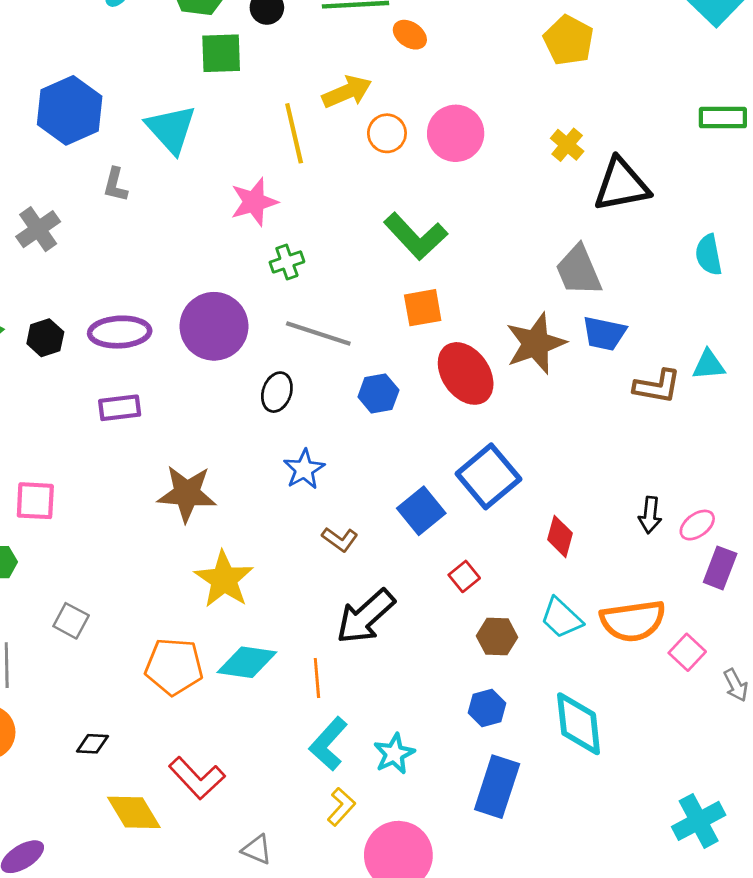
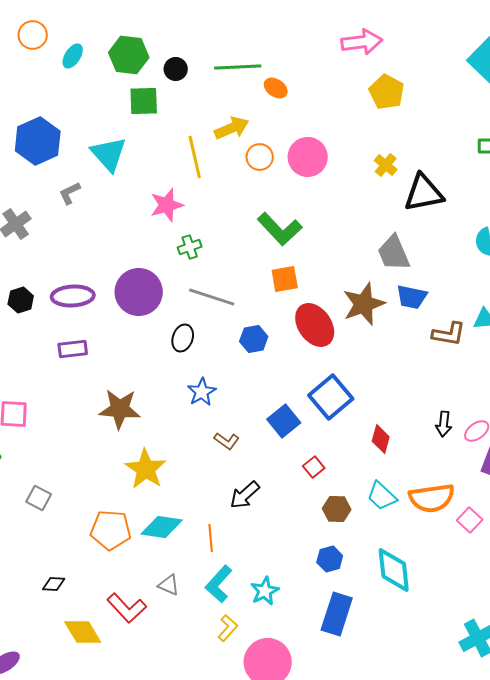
gray L-shape: (115, 185) -> (70, 193), turned 50
black arrow: (366, 617) -> (245, 495), size x0.7
gray triangle: (257, 850) -> (169, 585), moved

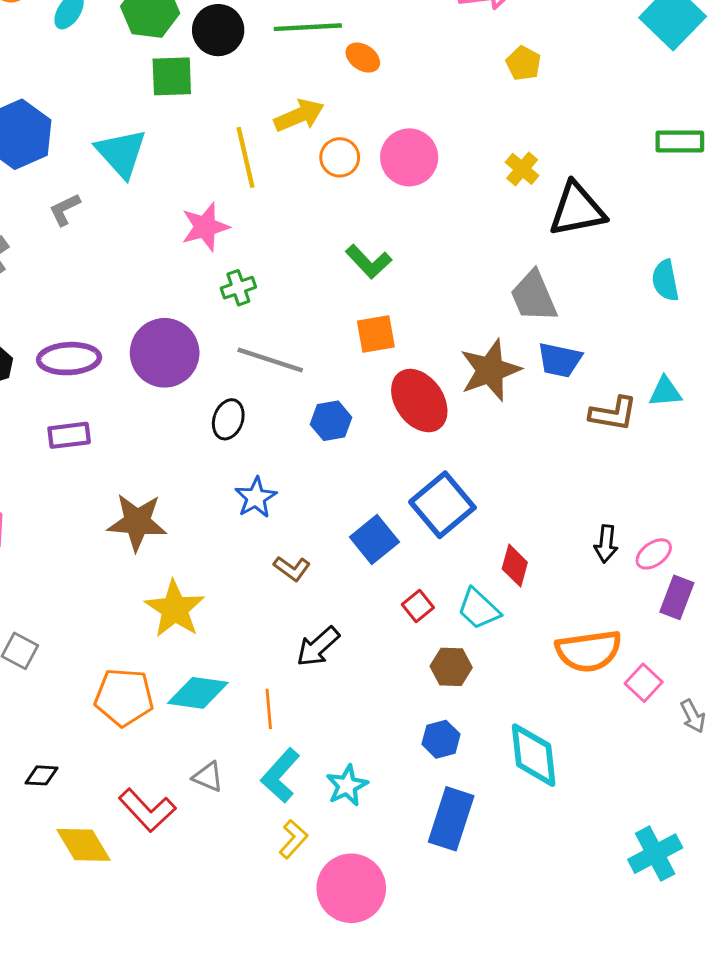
black circle: (176, 69) -> (218, 30), size x1.5
yellow pentagon: (387, 92) -> (523, 63), size x0.7
green L-shape: (280, 229) -> (369, 262), size x0.7
cyan trapezoid: (382, 496) -> (479, 609), moved

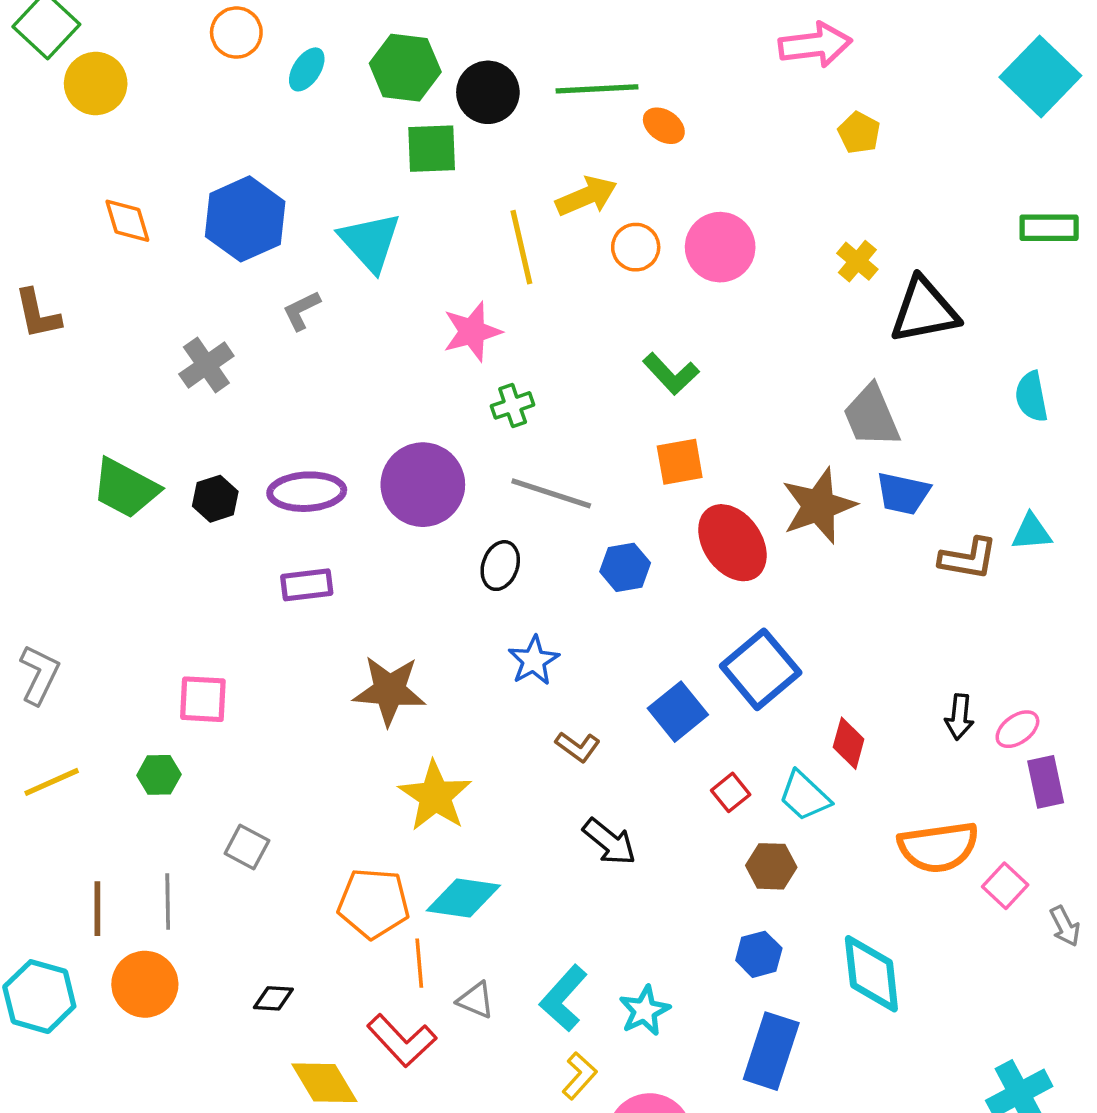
purple rectangle: (677, 597) -> (1046, 782), turned -33
black arrow: (318, 647) -> (609, 842), turned -99
orange line: (269, 709) -> (419, 963), moved

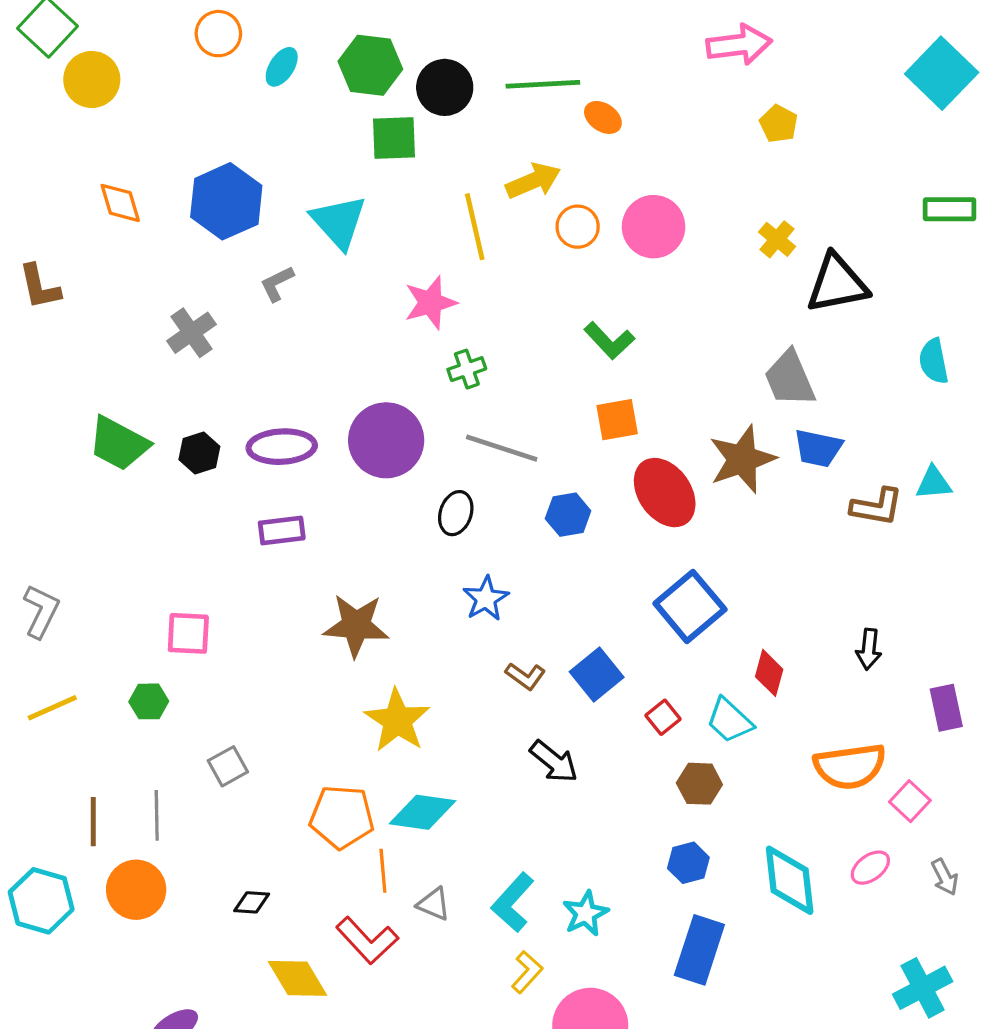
blue square: (678, 712) -> (597, 675), moved
pink ellipse: (1017, 729) -> (870, 868), moved
gray square: (247, 847) -> (228, 766), turned 33
gray arrow: (1065, 926) -> (945, 877), moved

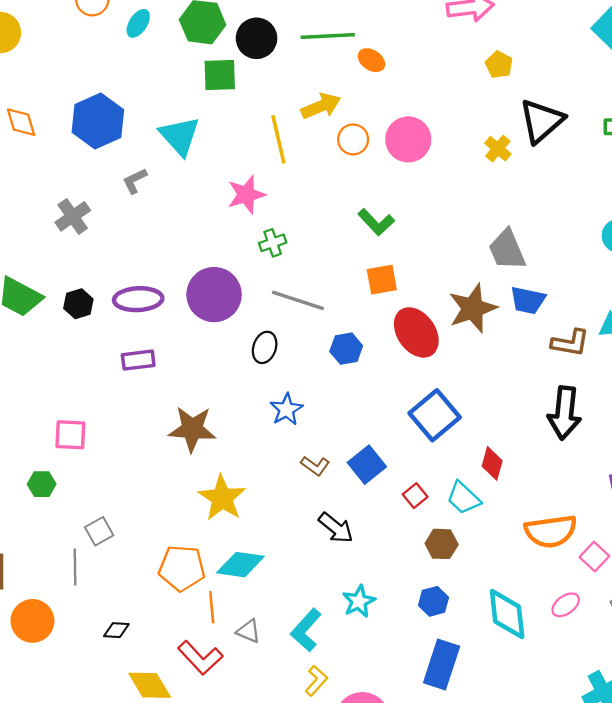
black triangle: (837, 284) -> (542, 121), moved, turned -30
black arrow: (869, 649) -> (565, 413), moved, size x1.8
gray line: (157, 815) -> (75, 567), moved
cyan star: (586, 913) -> (359, 601), moved

